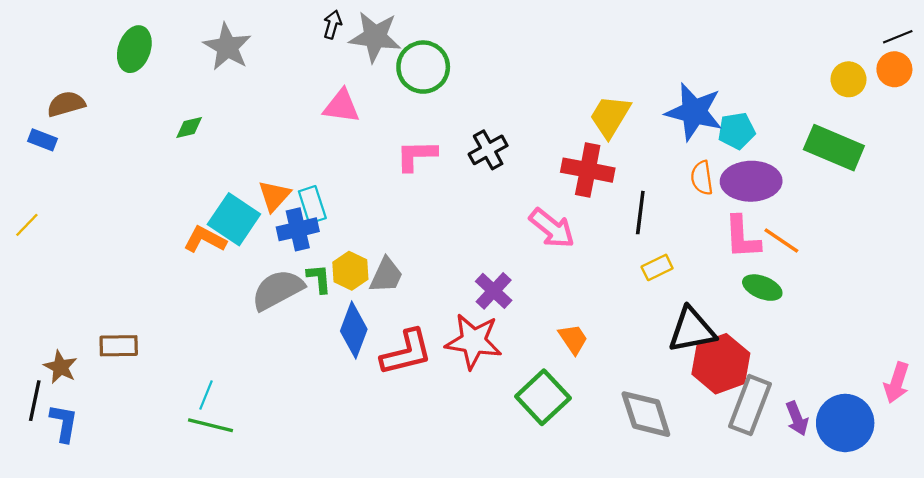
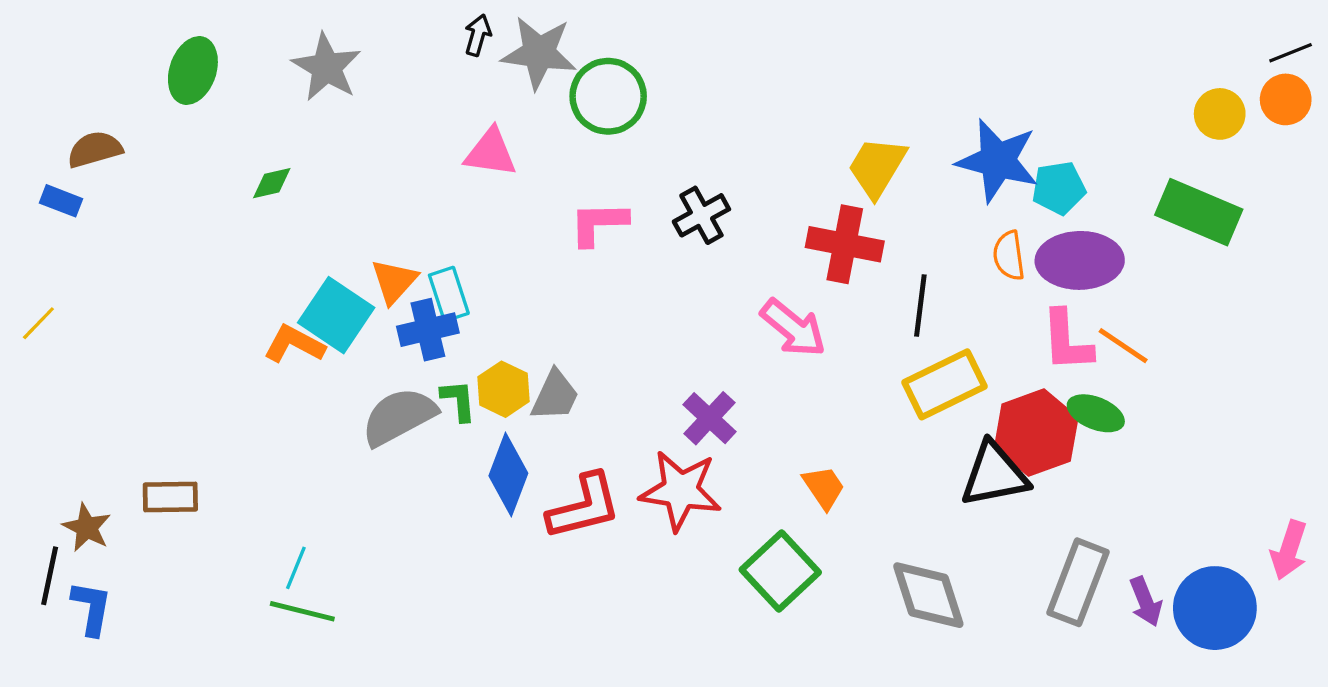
yellow rectangle: (657, 267) -> (944, 384), size x1.8
red hexagon: (721, 364) -> (1036, 433), moved

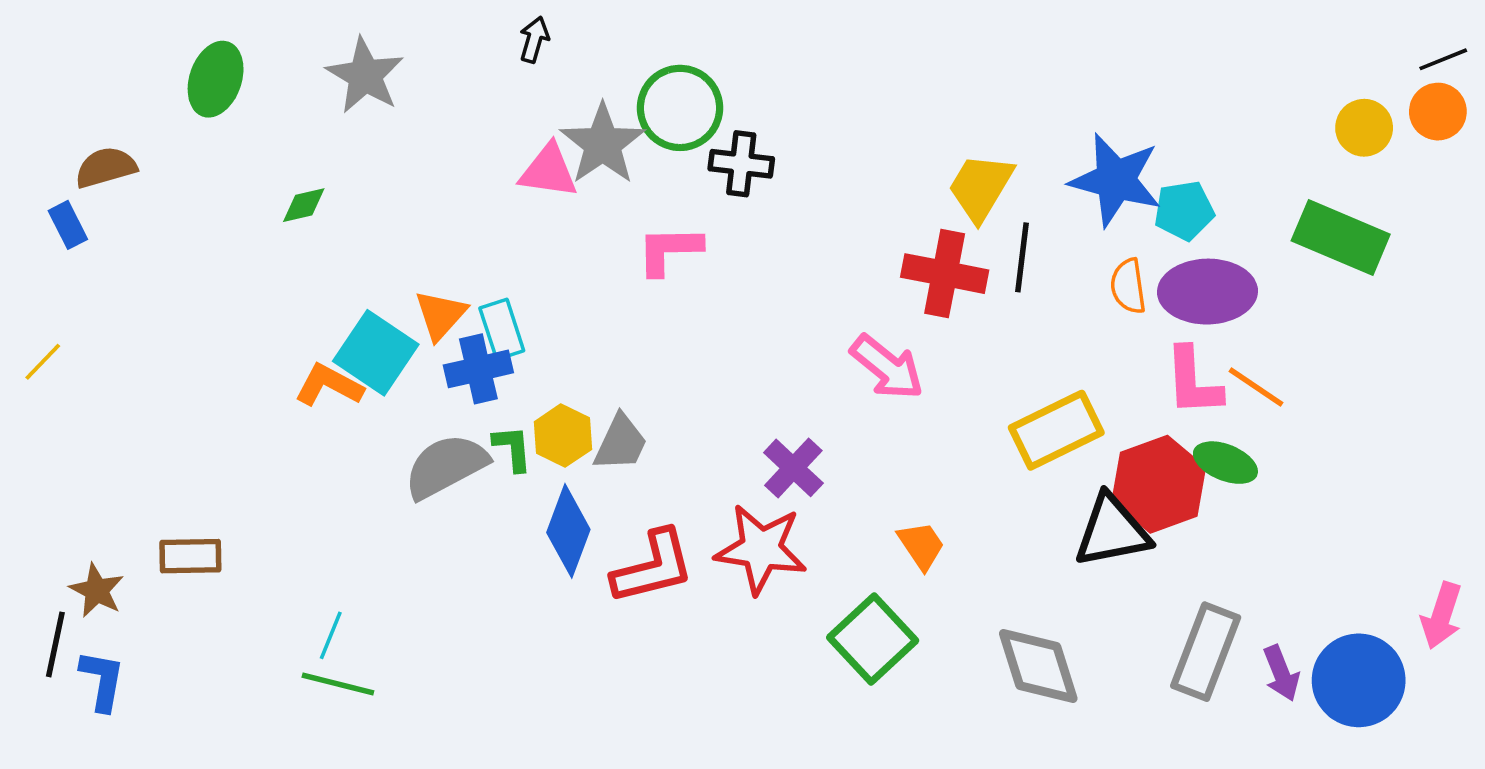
gray star: (539, 53) -> (603, 144), moved, turned 30
blue rectangle: (61, 201) -> (68, 225), turned 42
black cross: (701, 215) -> (741, 164), moved, turned 36
black line: (920, 305) -> (1022, 257), moved

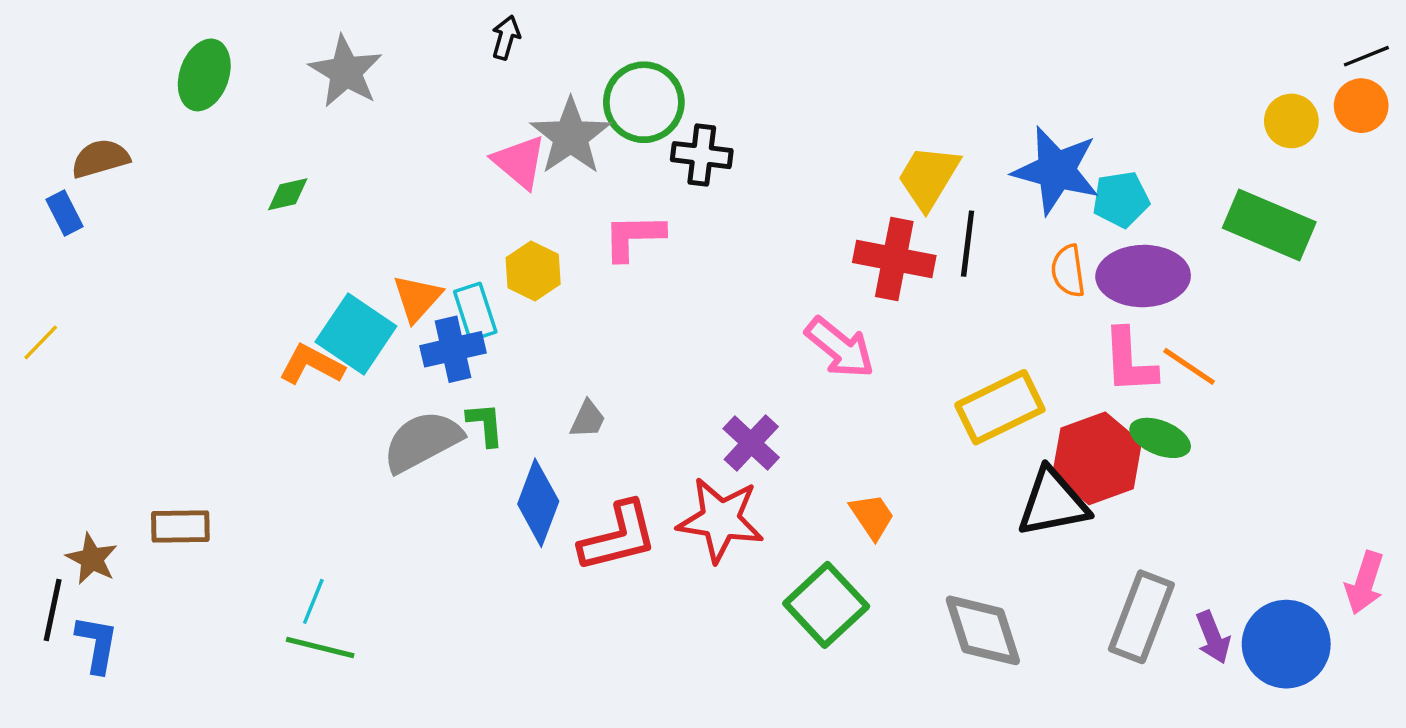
pink triangle: (549, 171) -> (519, 162), turned 32
yellow hexagon: (563, 436) -> (533, 271), moved
gray trapezoid: (621, 443) -> (588, 419), size x0.7

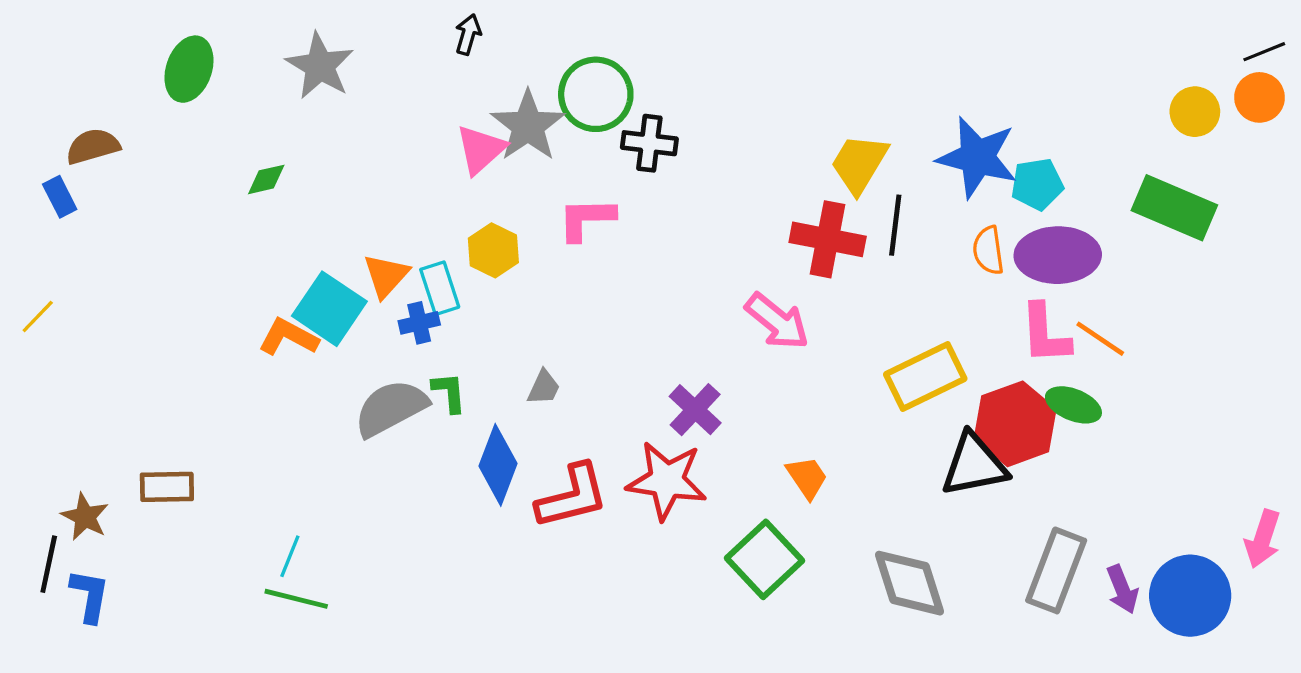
pink triangle: (519, 162) -> (481, 149), turned 38
blue cross: (453, 349) -> (419, 323), size x0.7

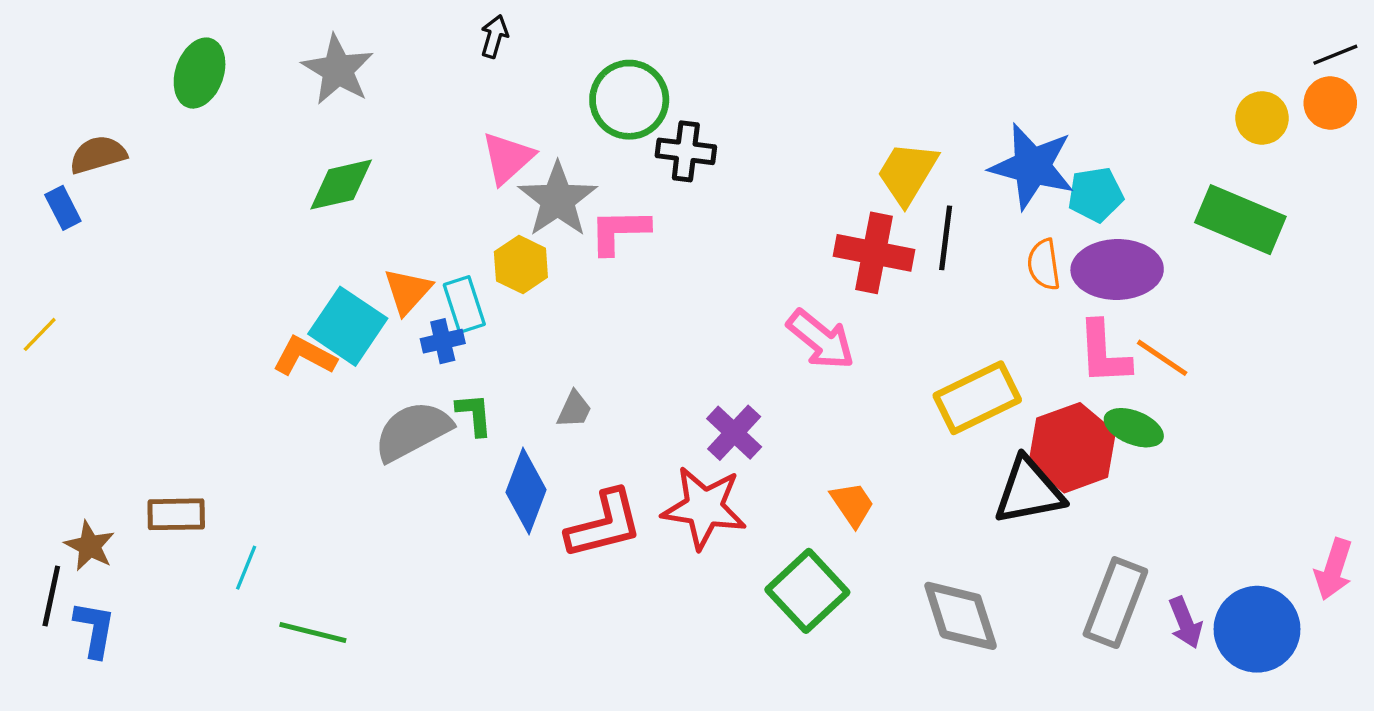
gray star: (528, 126) -> (558, 200), moved
green diamond: (266, 179) -> (341, 185), moved, size x1.6
cyan line: (290, 556) -> (246, 568), moved

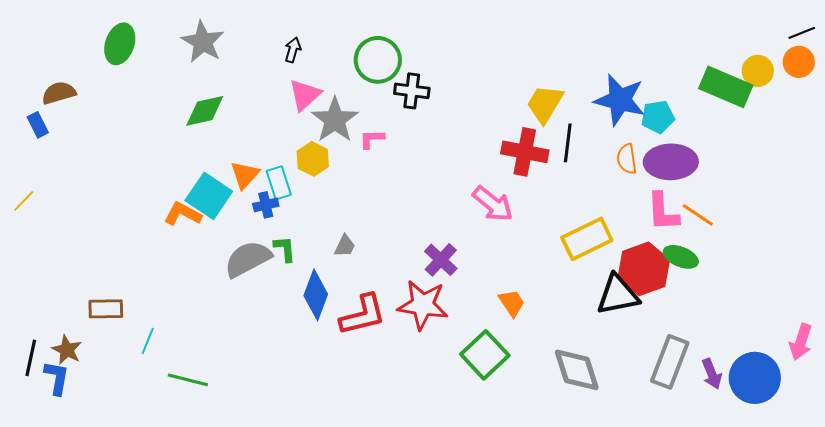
black arrow: (494, 36) -> (293, 50), moved
green rectangle: (1240, 220) -> (726, 87), moved
pink L-shape: (619, 231) -> (372, 139), size x0.7
brown star: (90, 546) -> (67, 350), moved

